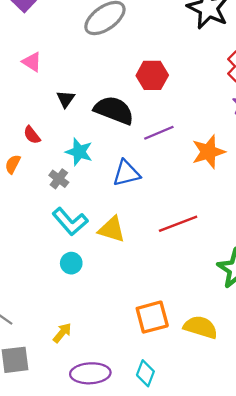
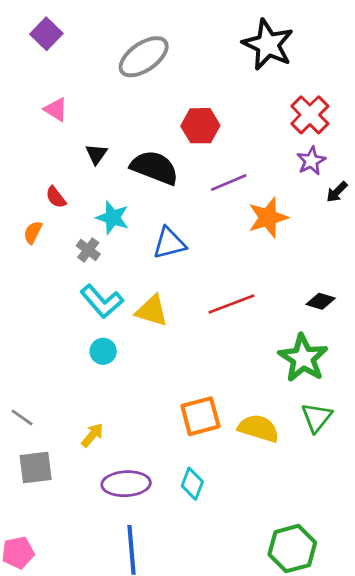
purple line: (159, 133) -> (229, 182), moved

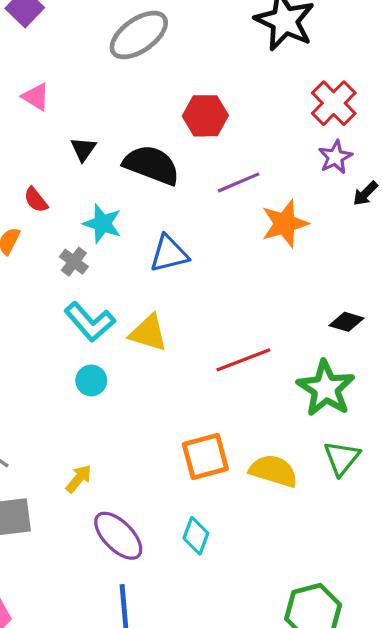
red line: (231, 304) -> (243, 360), moved
purple ellipse: (126, 484) -> (118, 536), turned 48

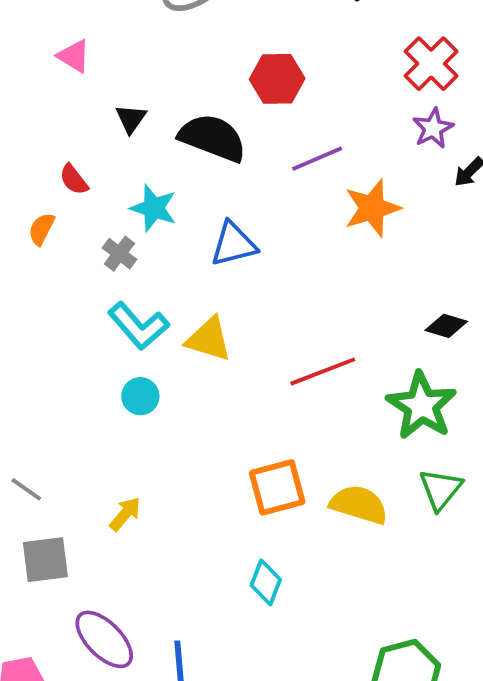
purple ellipse: (118, 536) -> (104, 639), moved

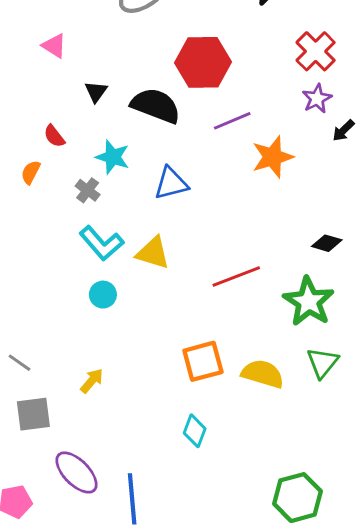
red hexagon: (277, 79) -> (203, 62), size x1.4

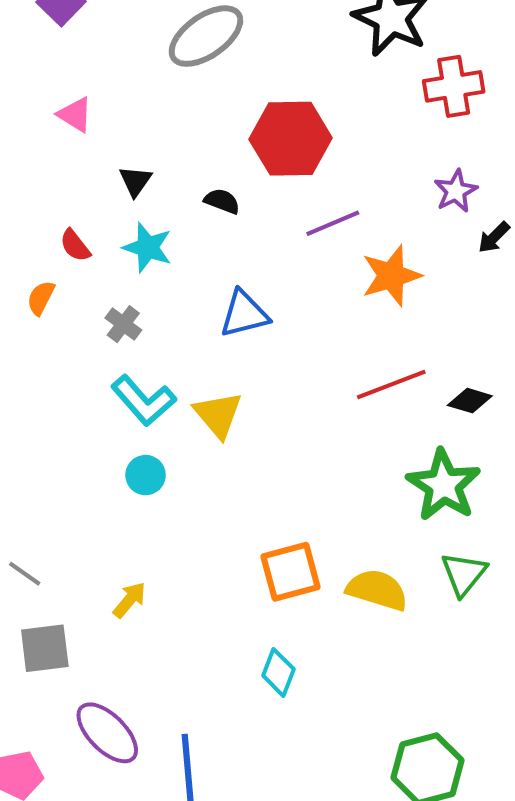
red cross: (316, 51) -> (454, 86), moved, turned 36
black semicircle: (156, 106) -> (222, 201), size x0.5
cyan star: (113, 157) -> (148, 247), moved
yellow triangle: (153, 253) -> (218, 415), turned 33
red line: (236, 277) -> (391, 384), moved

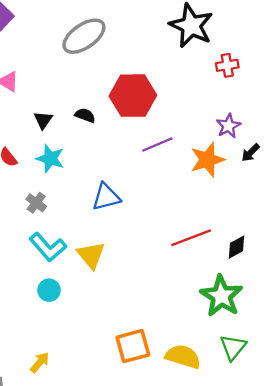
red cross: (454, 86) -> (227, 65), size x0.7
black semicircle: (222, 201) -> (85, 115), moved
orange star: (391, 276) -> (207, 160), moved
black diamond: (470, 401) -> (237, 247), turned -45

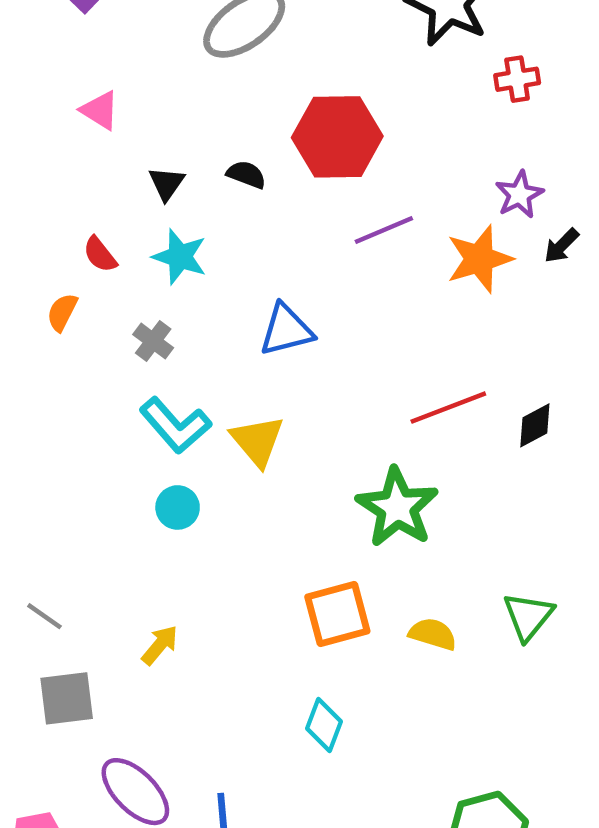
green star: (221, 296) -> (397, 507), moved
yellow semicircle: (183, 357) -> (433, 634), size x0.7

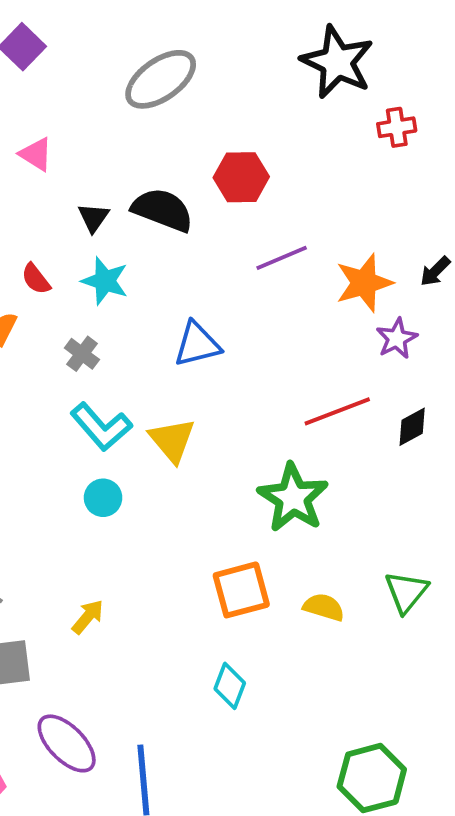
red hexagon: (337, 137) -> (241, 177), size x0.7
black semicircle: (246, 175) -> (163, 210), size x1.8
purple star: (519, 195) -> (397, 338), moved

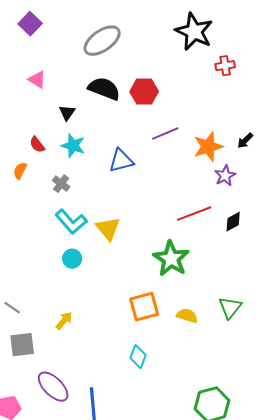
black semicircle: (163, 210) -> (104, 89), moved
blue triangle: (197, 344) -> (121, 161), moved

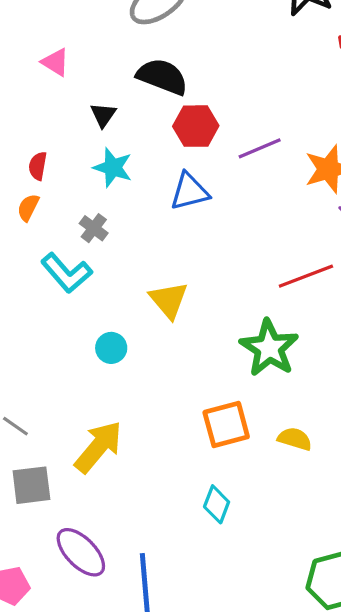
red hexagon: (144, 92) -> (196, 126), moved
red semicircle: (37, 145) -> (38, 166), moved, turned 48
cyan L-shape: (71, 222) -> (67, 273), moved
yellow arrow: (64, 321) -> (98, 447), size x1.8

